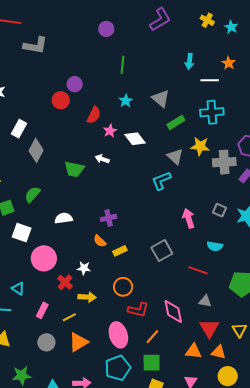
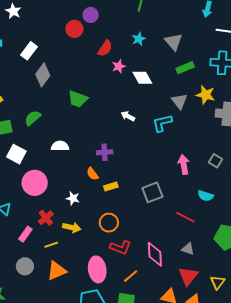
white arrow: (102, 159) -> (128, 116), moved
red cross: (65, 282) -> (46, 218), moved

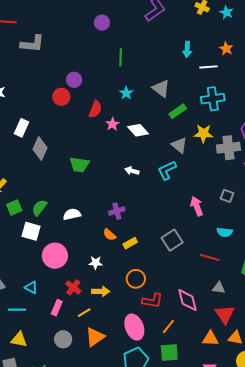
green semicircle: (33, 118) -> (39, 208), moved

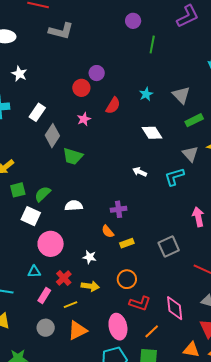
green line: (121, 57) -> (152, 44), moved
pink star: (112, 124) -> (84, 119), moved
green trapezoid: (79, 165) -> (73, 156), moved
cyan triangle: (31, 287) -> (34, 272), moved, turned -40

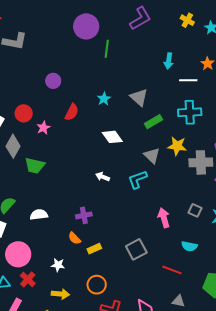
purple circle: (133, 21) -> (86, 26), size x1.6
red circle: (81, 88) -> (24, 113), moved
red cross: (64, 278) -> (28, 279), moved

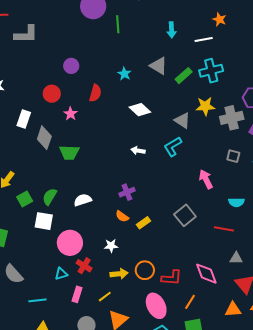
cyan arrow: (169, 61) -> (171, 30), moved
red circle: (24, 113) -> (52, 94), moved
green rectangle: (154, 122) -> (184, 76), moved
gray square: (195, 210) -> (233, 156), moved
orange circle: (97, 285) -> (145, 270), moved

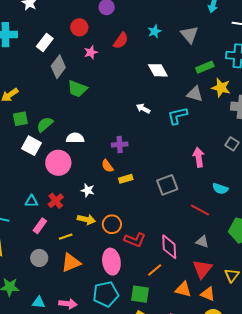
green rectangle: (184, 76) -> (205, 67), moved
gray triangle: (182, 120) -> (195, 94), turned -36
pink circle: (70, 243) -> (58, 163), moved
orange line: (190, 302) -> (155, 270), moved

